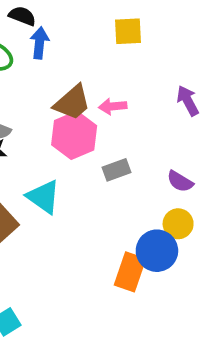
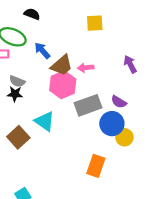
blue arrow: (40, 43) -> (42, 51), moved, turned -48
gray rectangle: (117, 170) -> (88, 105), size x1.6
purple semicircle: (180, 181) -> (119, 102), moved
blue circle: (157, 251) -> (112, 124), moved

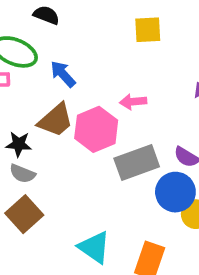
brown trapezoid: (62, 65) -> (56, 120), moved
gray semicircle: (17, 81) -> (22, 174), moved
cyan triangle: (45, 121) -> (94, 247), moved

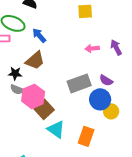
pink arrow: (133, 102) -> (92, 48), moved
pink hexagon: (96, 129) -> (33, 96), moved
brown square: (24, 214) -> (44, 109), moved

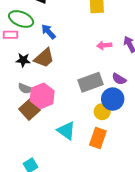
black star: (15, 73) -> (23, 60), moved
brown square: (44, 109) -> (29, 110), moved
yellow circle: (111, 111) -> (102, 112), moved

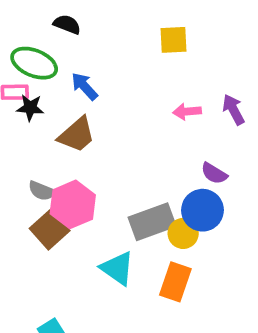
black star: (23, 60) -> (30, 108), moved
gray rectangle: (91, 82) -> (152, 222), moved

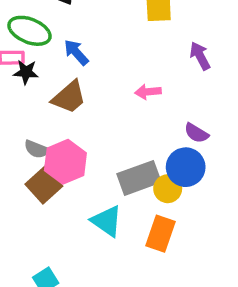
purple arrow: (233, 110) -> (200, 56), moved
pink arrow: (187, 111) -> (148, 92), moved

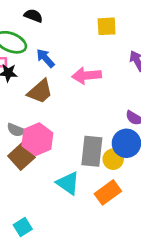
pink arrow: (148, 92) -> (87, 75), moved, size x1.5
gray rectangle: (139, 178) -> (92, 151), turned -64
orange rectangle: (161, 234) -> (108, 192), turned 35

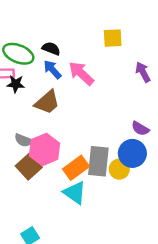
black semicircle: (33, 16) -> (51, 49), moved
pink arrow: (87, 75) -> (81, 73), moved, turned 48
orange rectangle: (108, 192) -> (76, 168), moved

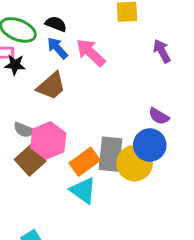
yellow circle: (119, 169) -> (135, 163), size x1.5

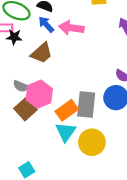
pink arrow: (91, 53) -> (71, 28), turned -35
yellow circle: (135, 163) -> (92, 142), moved
cyan triangle: (83, 190) -> (66, 132), turned 30

